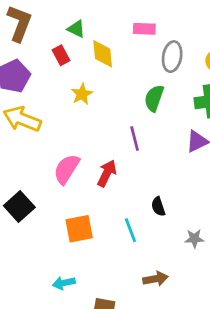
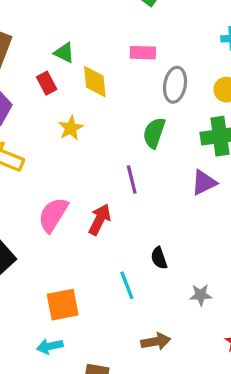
orange square: (79, 229) -> (63, 305), moved

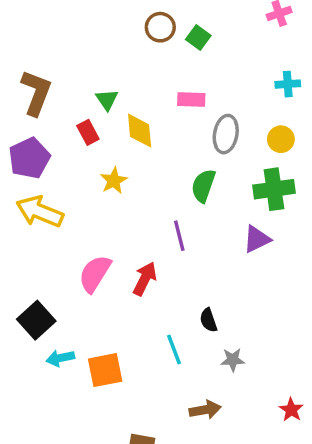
green triangle: (64, 53) -> (107, 100), turned 30
gray star: (201, 295) -> (233, 360), moved
cyan arrow: (50, 346) -> (60, 358), moved

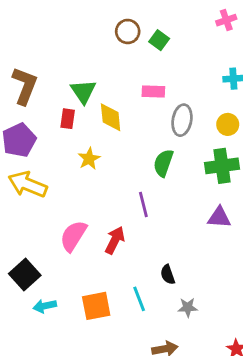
green triangle: (107, 100) -> (83, 92), size x1.4
red rectangle: (88, 132) -> (68, 119), turned 36
purple triangle: (257, 239) -> (219, 217), moved, turned 30
orange square: (105, 370) -> (96, 306), moved

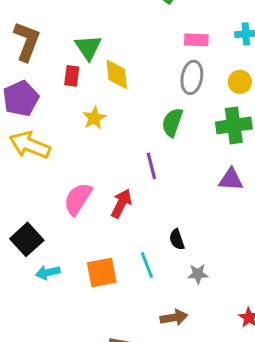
pink rectangle: (153, 92) -> (196, 40), moved

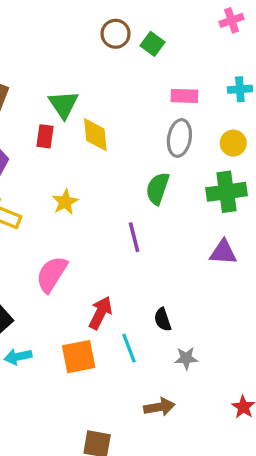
yellow star: (94, 118) -> (65, 202), moved
red arrow: (121, 203) -> (100, 313), moved

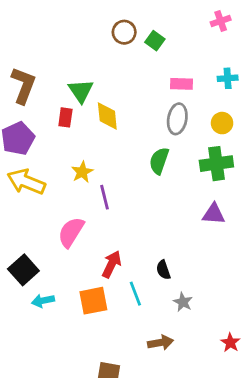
purple line: (134, 237) -> (105, 197), moved
gray star: (186, 358) -> (183, 302), turned 30

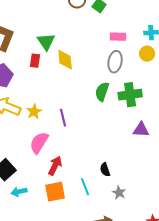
yellow circle: (222, 123) -> (147, 54), moved
green cross: (216, 164) -> (130, 95), moved
yellow star: (82, 172) -> (34, 112), moved
red arrow: (112, 264) -> (55, 166), moved

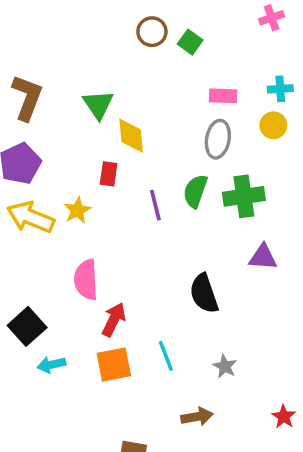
red rectangle: (35, 61) -> (109, 174), moved
yellow star: (34, 112) -> (77, 210), moved
purple line: (63, 118) -> (155, 205), moved
pink semicircle: (39, 143) -> (86, 280), turned -35
black semicircle: (105, 170) -> (204, 294), moved, size x1.6

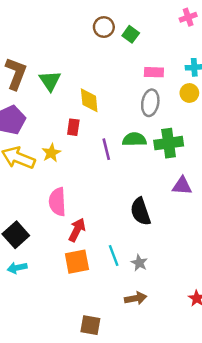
green triangle: (98, 104) -> (50, 81), moved
green semicircle: (195, 191) -> (134, 139), turned 70
cyan arrow: (51, 365) -> (17, 268), moved
gray star: (225, 366) -> (139, 263), moved

